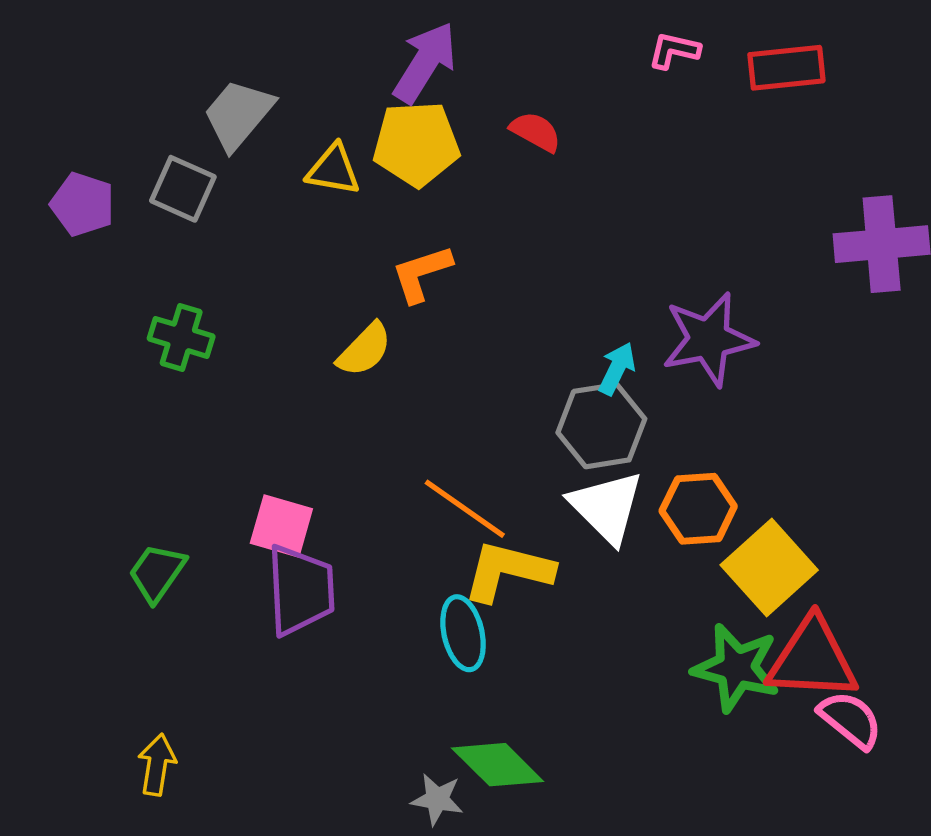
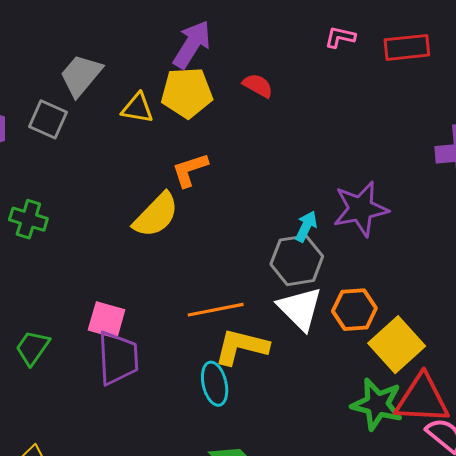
green cross: (181, 337) -> (28, 219), moved
yellow semicircle: (364, 350) -> (156, 215), size x1.4
orange line: (465, 509) -> (216, 310), turned -46

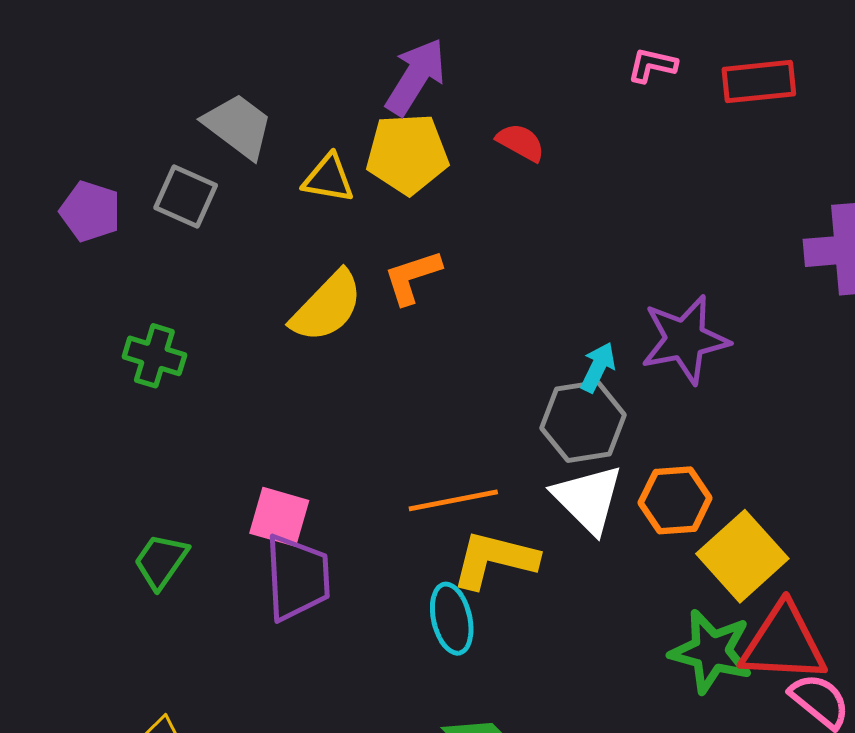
gray trapezoid: (81, 75) -> (238, 126), turned 87
yellow semicircle: (156, 215) -> (327, 307), moved

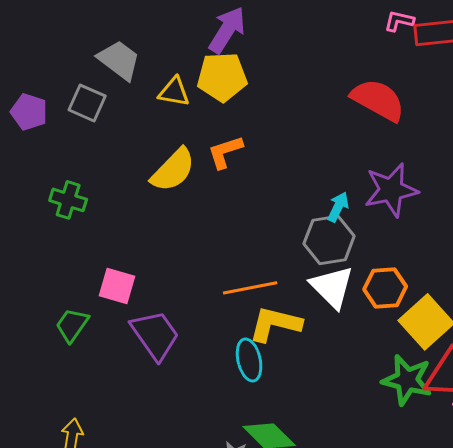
pink L-shape: (652, 65) -> (399, 21), moved
red semicircle: (521, 142) -> (378, 100), moved, size x1.8
pink square: (279, 517) -> (117, 286), moved
purple trapezoid: (297, 578) -> (155, 335), turned -32

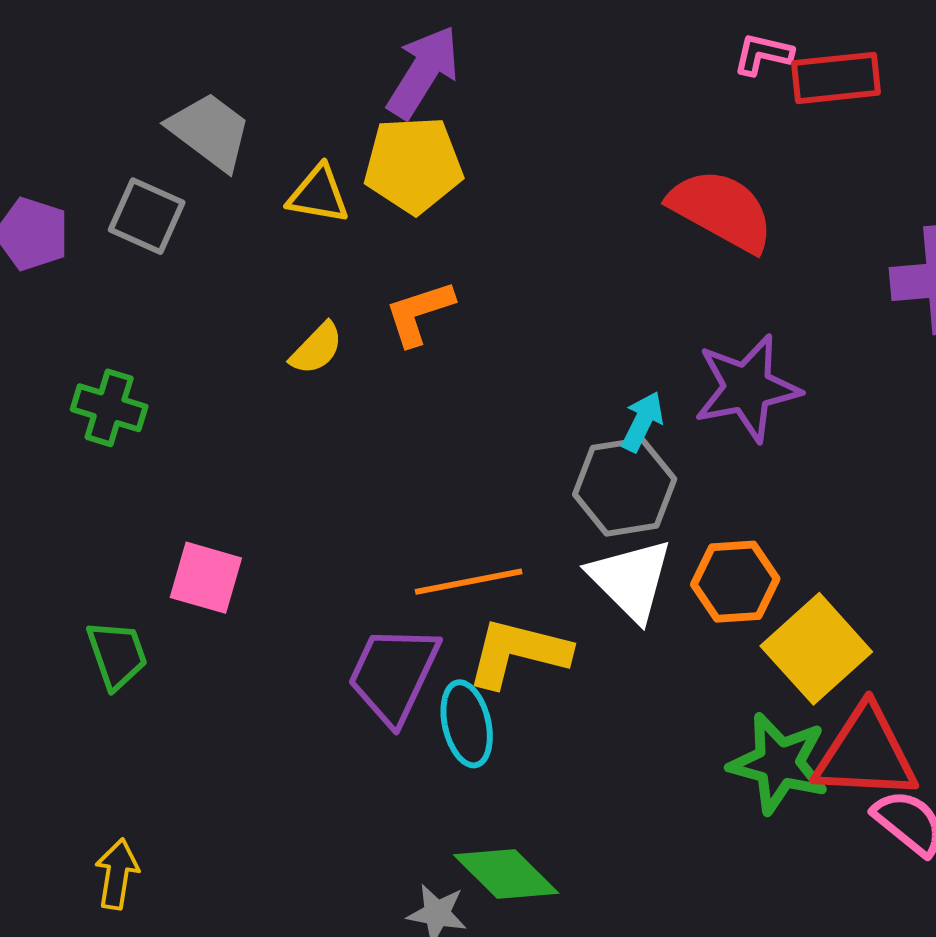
yellow semicircle: (173, 170) -> (317, 349), size x0.6
green trapezoid: (72, 325) -> (117, 655), turned 126
purple trapezoid: (155, 335) -> (394, 674), moved, turned -120

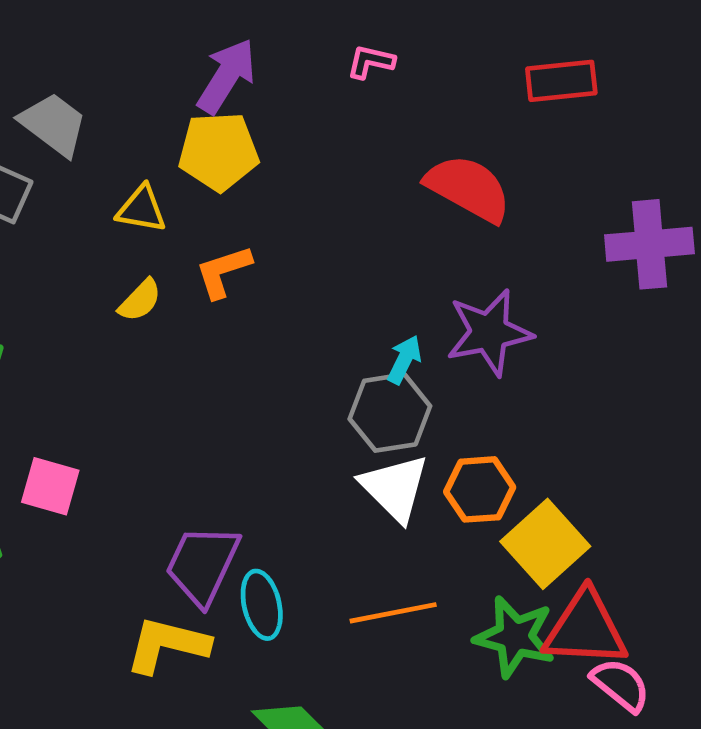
pink L-shape: (763, 54) -> (371, 62), moved
yellow triangle: (318, 194) -> (142, 209), moved
orange line: (469, 582) -> (393, 613), moved
yellow L-shape: (518, 653) -> (167, 645), moved

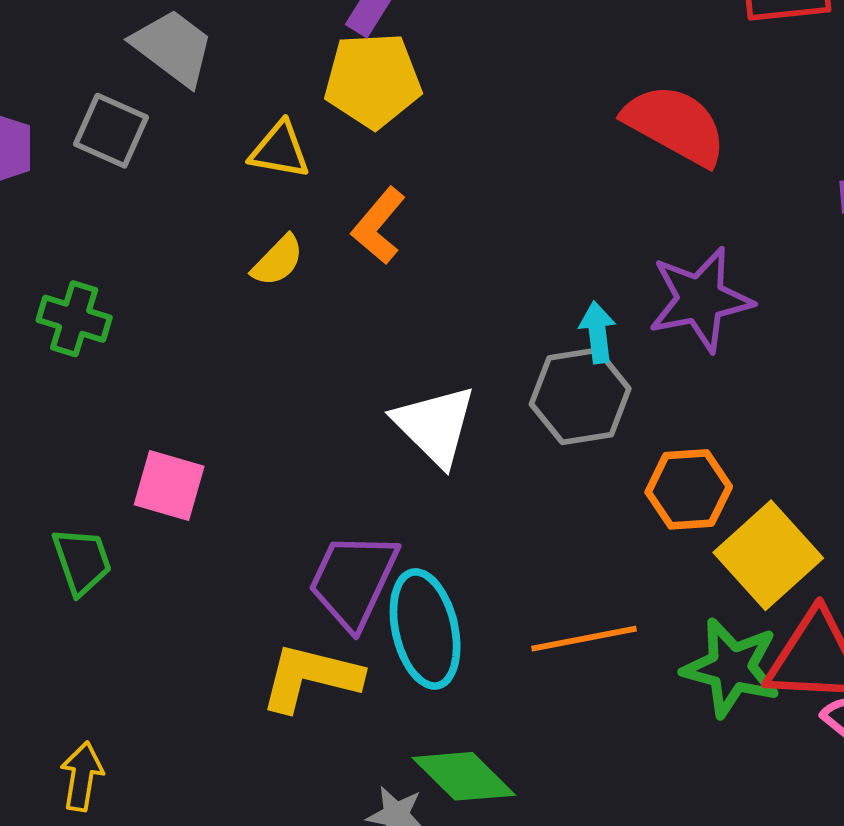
orange L-shape: (223, 272) -> (379, 226), turned -32
cyan arrow: (404, 360) -> (598, 332), turned -33
white triangle: (395, 488) -> (435, 425), moved
cyan ellipse: (262, 605) -> (425, 629), size x1.4

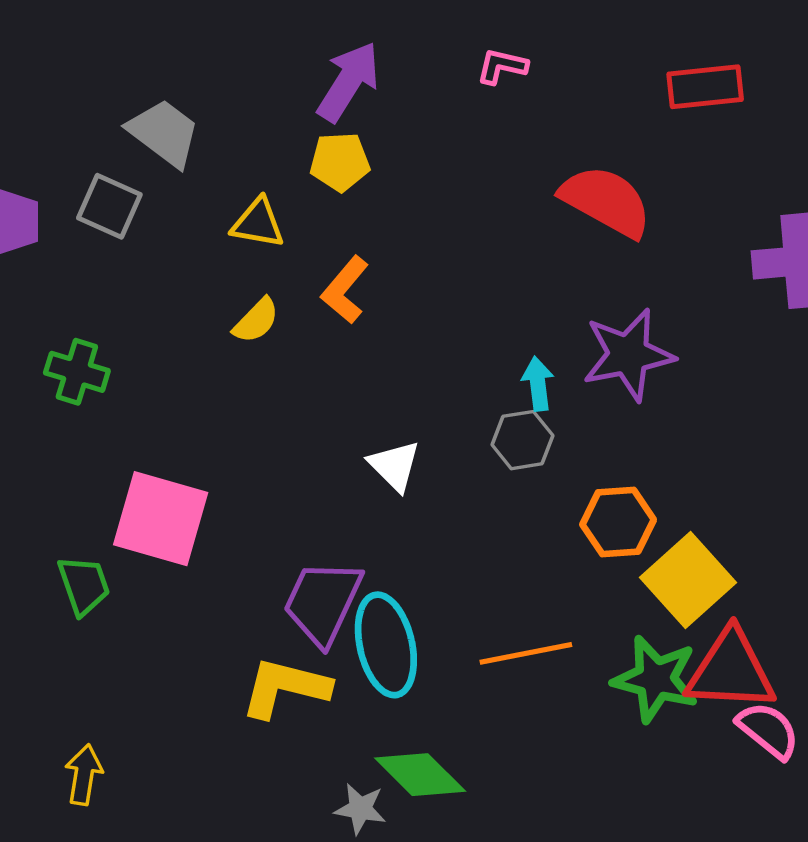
yellow pentagon: (373, 80) -> (340, 162), size x0.7
gray hexagon: (580, 396) -> (522, 440), size x0.7
white triangle: (435, 425) -> (394, 466), size x0.7
pink square: (169, 485) -> (161, 519), size x1.5

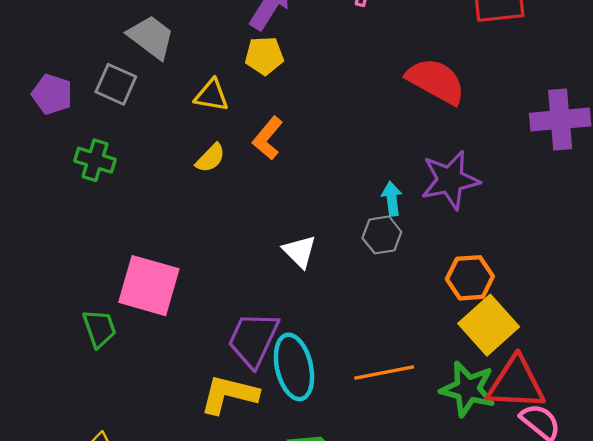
green cross: (77, 372) -> (95, 160), moved
orange hexagon: (618, 522) -> (470, 278), moved

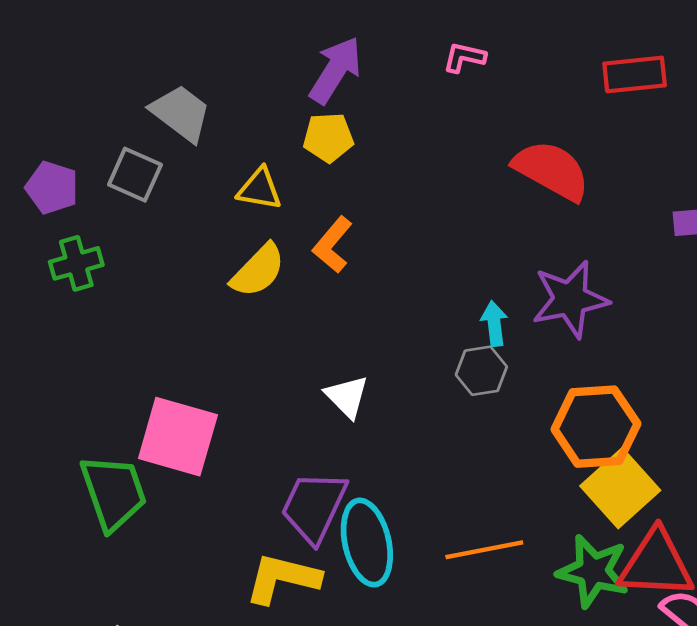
yellow semicircle: (210, 158) -> (258, 271), size x1.4
green cross: (95, 160) -> (76, 263), moved, turned -33
white triangle: (299, 251) -> (347, 397), moved
orange hexagon: (470, 278) -> (596, 427), size x1.4
green trapezoid: (99, 328) -> (114, 492), size x1.5

